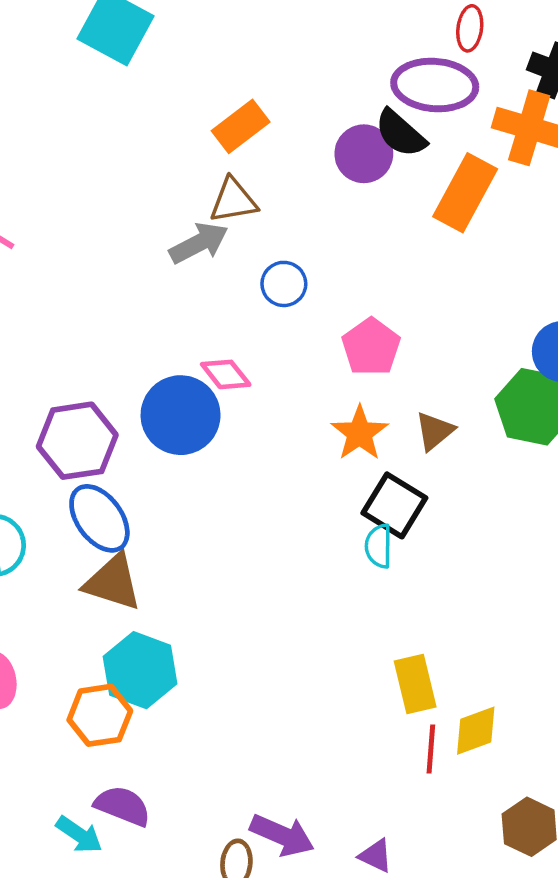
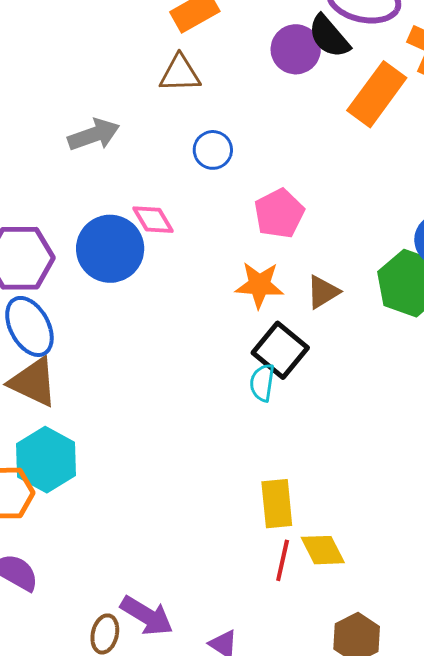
gray arrow: (199, 243) -> (94, 135), moved
orange star: (360, 433) -> (259, 285), turned 30
yellow diamond: (476, 731) -> (323, 550), turned 75

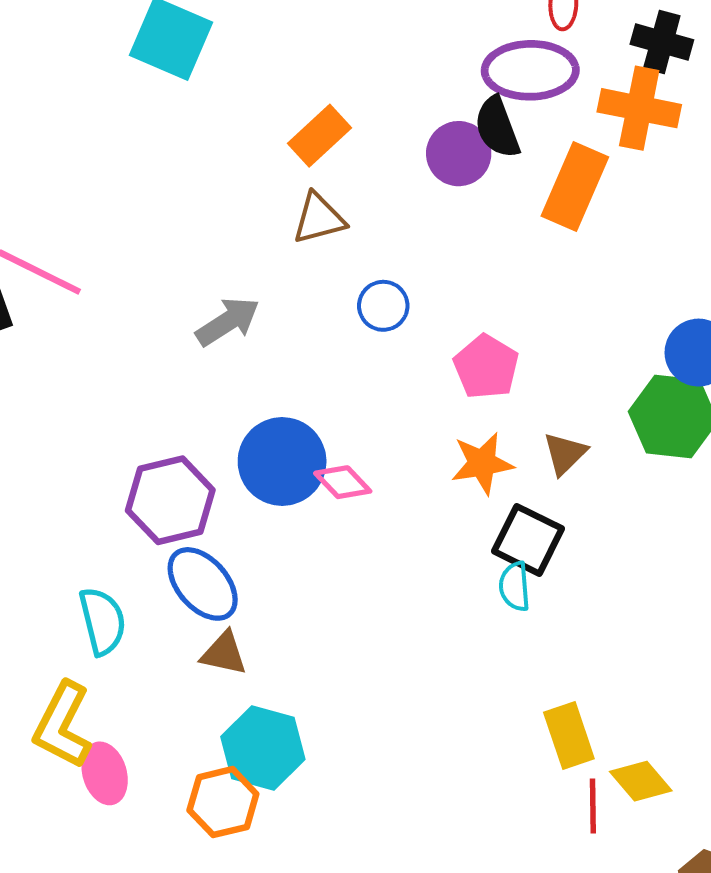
black semicircle: (329, 36) -> (497, 127), turned 33
pink diamond: (153, 220) -> (343, 482), moved
brown triangle: (33, 382) -> (224, 653), size x0.7

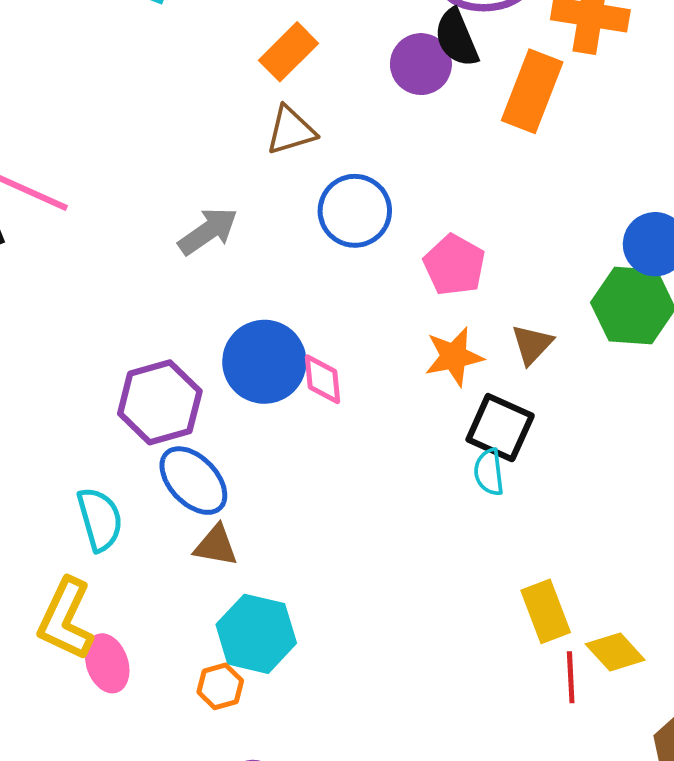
blue circle: (383, 306) -> (355, 211), size x1.5
pink diamond: (343, 482) -> (323, 379), turned 40
orange hexagon: (223, 802) -> (220, 686), size x0.7

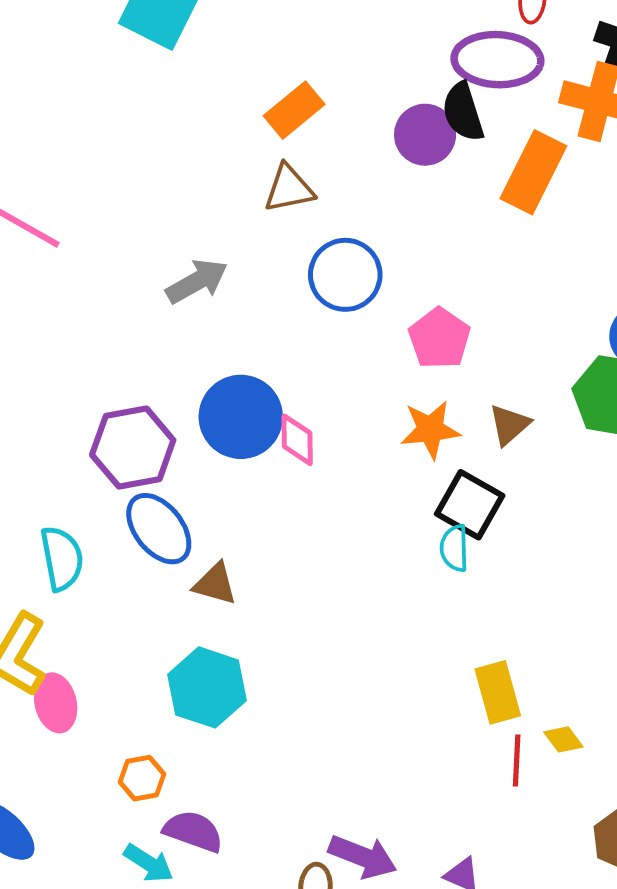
brown triangle: (216, 546) -> (215, 584), moved
yellow diamond: (615, 652) -> (563, 739), size x0.7
orange hexagon: (220, 686) -> (142, 778), moved

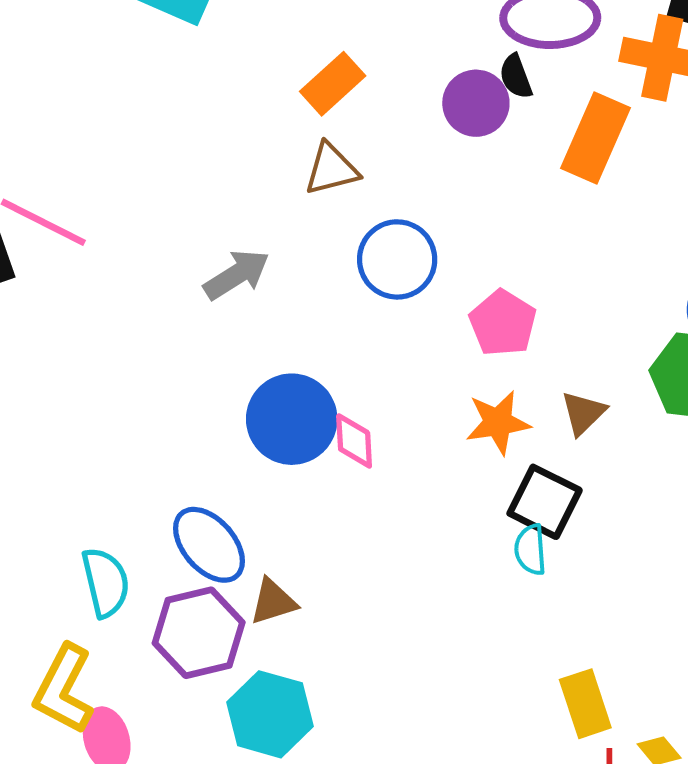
black semicircle: (463, 112) -> (516, 76), size x0.7
purple hexagon: (133, 448) -> (199, 633), moved
brown triangle: (215, 584) -> (273, 602), turned -30

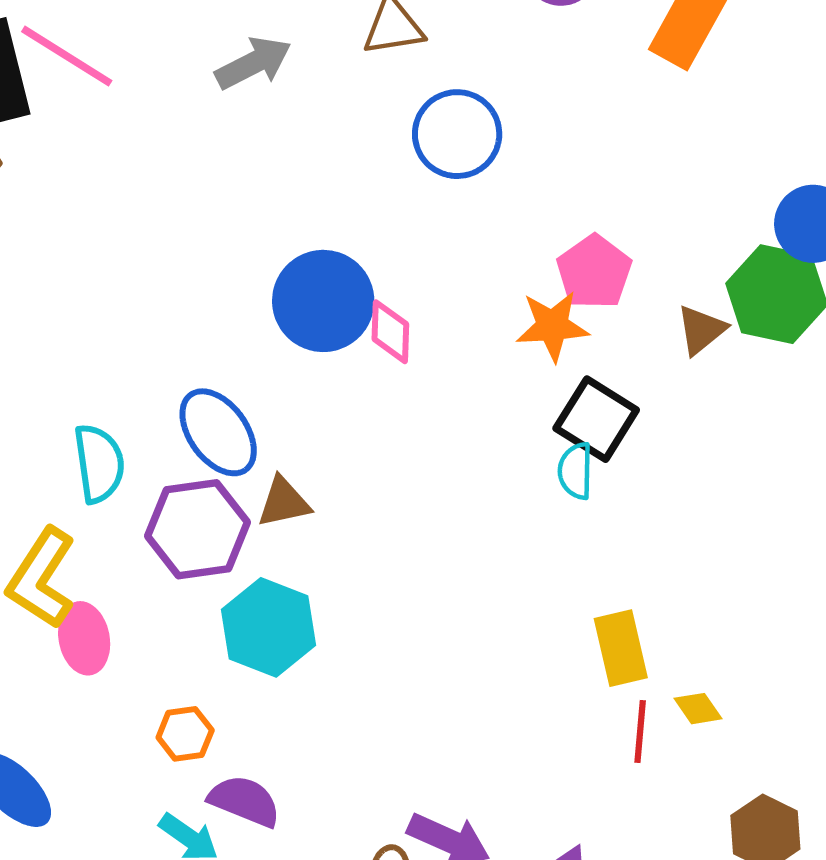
gray arrow: (237, 275) -> (253, 63), moved
pink pentagon: (503, 323) -> (594, 272), moved
brown triangle: (583, 413) -> (701, 330), moved

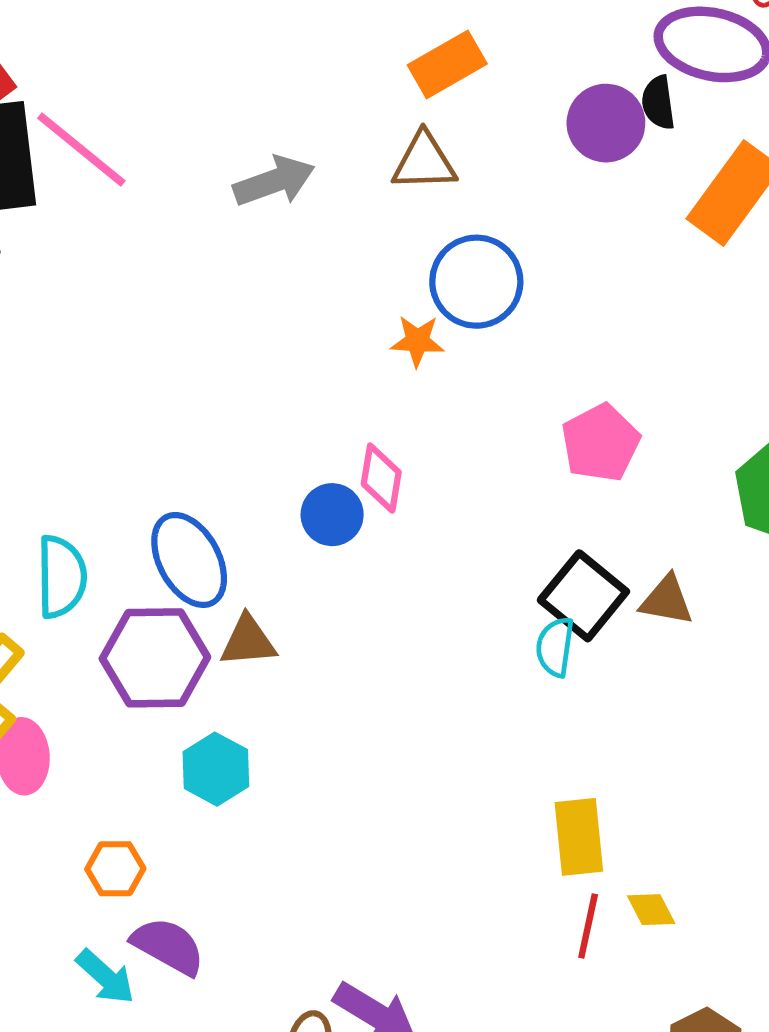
blue circle: (323, 301) -> (332, 515), moved, size x0.6
orange star: (552, 326) -> (417, 341), moved, size x0.7
brown triangle: (701, 330) -> (667, 600), moved, turned 42
cyan hexagon: (268, 627) -> (216, 769), size x0.7

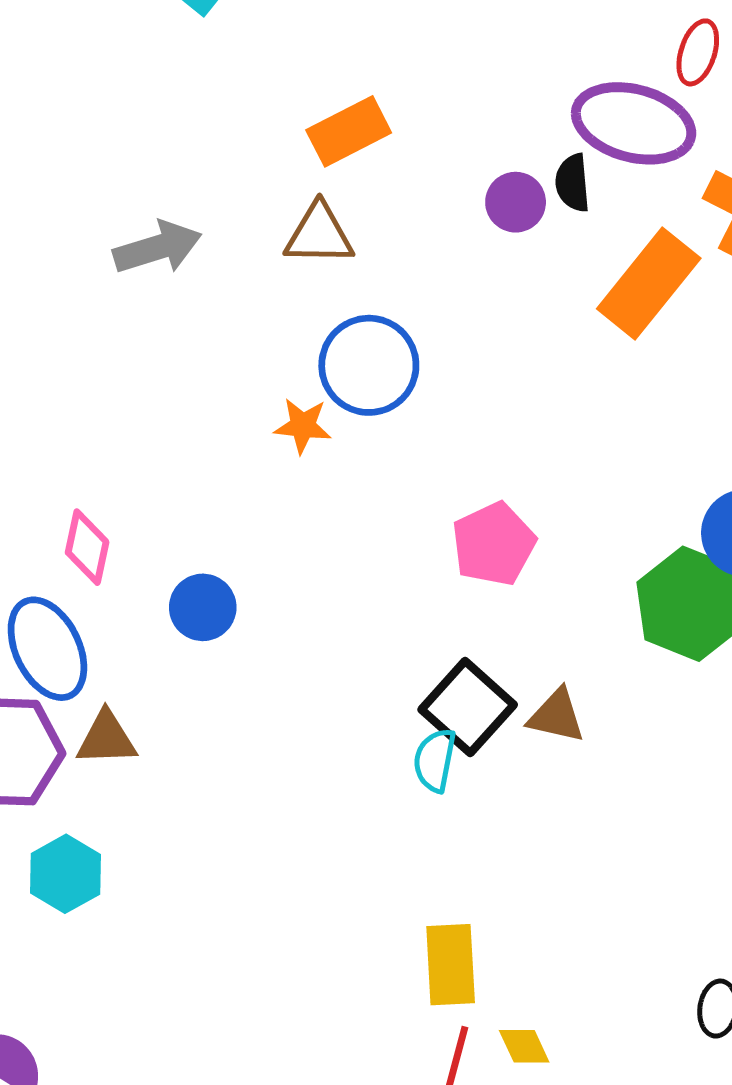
purple circle: (606, 123) -> (516, 202), size x0.7
pink diamond: (381, 478) -> (87, 547), moved

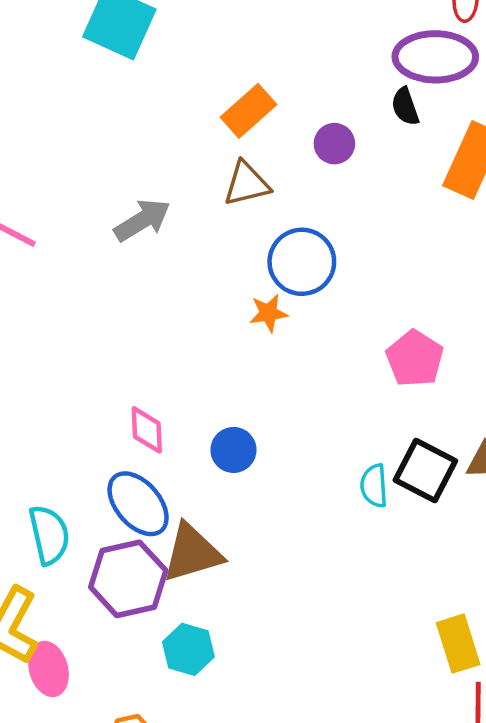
purple circle: (516, 202) -> (334, 144), moved
brown triangle: (106, 738) -> (192, 553), size x1.5
cyan semicircle: (435, 760) -> (374, 486), moved

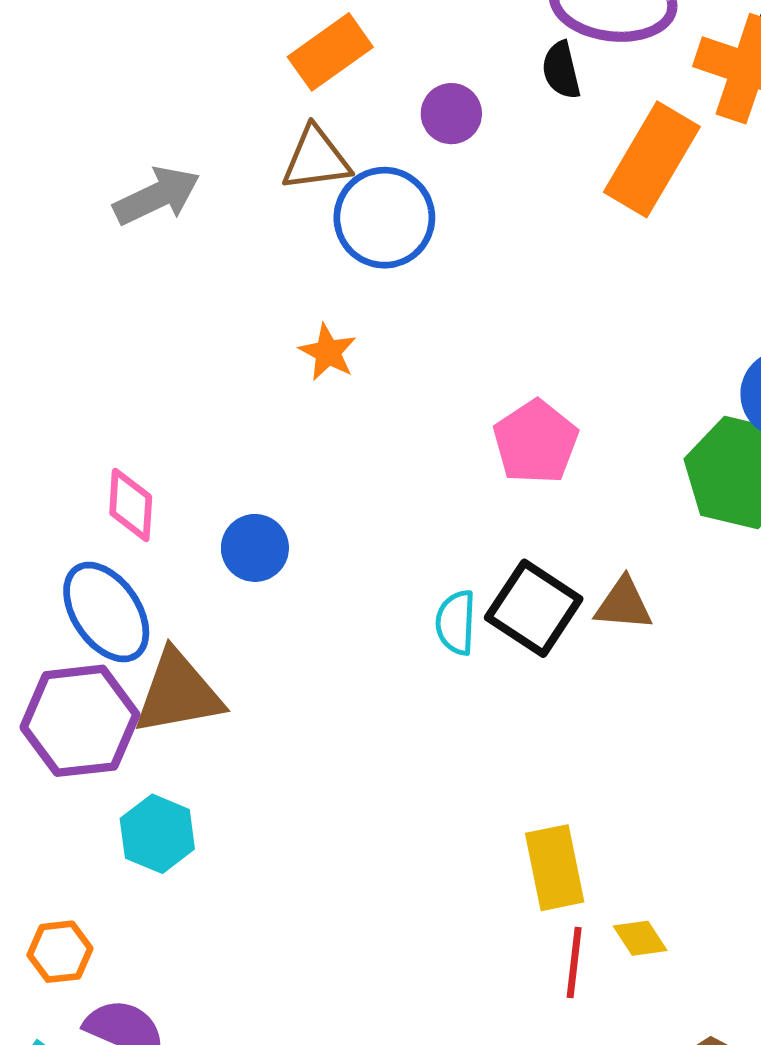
blue circle: (302, 262) -> (384, 218), moved
orange star: (268, 313) -> (328, 352), turned 30

